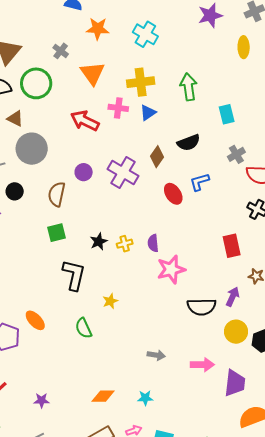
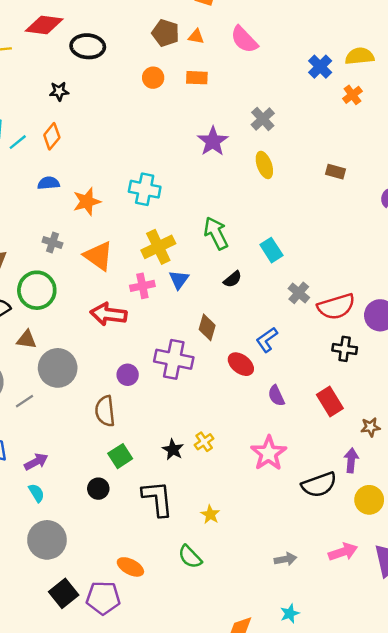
black semicircle: (189, 143) -> (233, 279), moved, size x0.7
black circle: (15, 191) -> (98, 489), moved
purple semicircle: (153, 243) -> (276, 396), moved

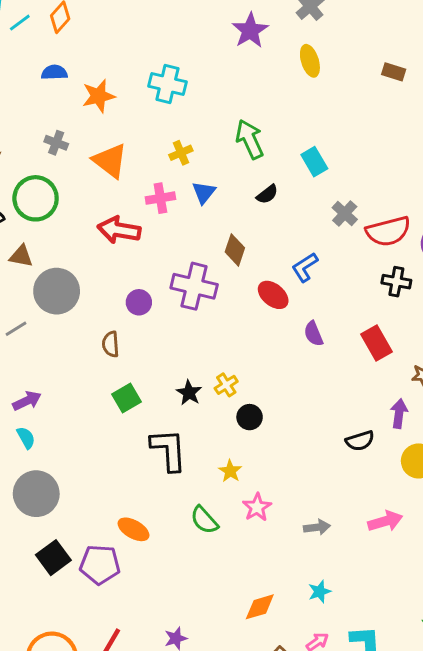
yellow cross: (158, 247) -> (181, 153), size x0.6
brown semicircle: (105, 411) -> (111, 344), size x0.7
pink star: (269, 453) -> (257, 507), moved, size x0.7
black semicircle: (319, 485) -> (360, 441), size x0.7
black circle: (98, 489) -> (250, 417), moved

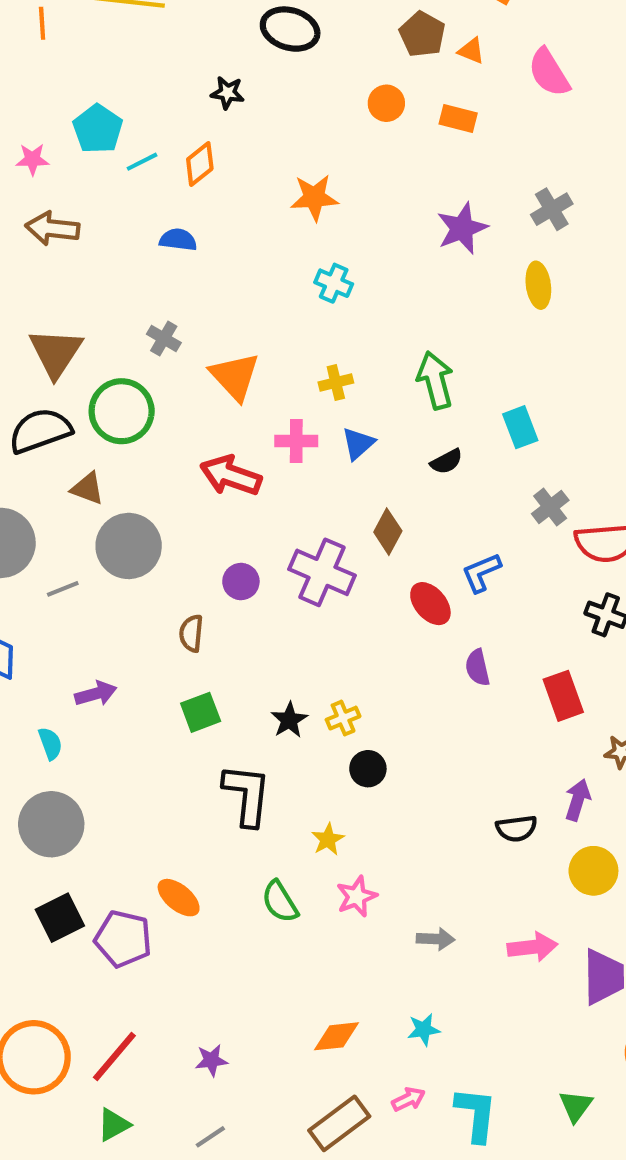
cyan cross: (167, 84) -> (334, 283), size x0.7
orange star: (98, 96) -> (314, 198), moved
purple arrow: (27, 401) -> (96, 694), moved

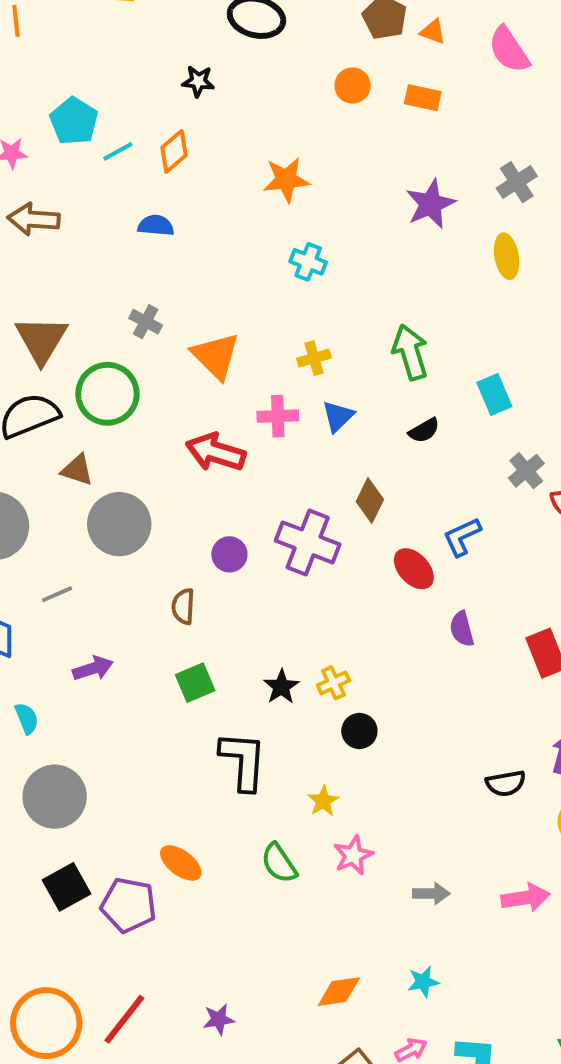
gray line: (63, 589) -> (57, 594), moved
cyan semicircle: (50, 744) -> (27, 718), moved

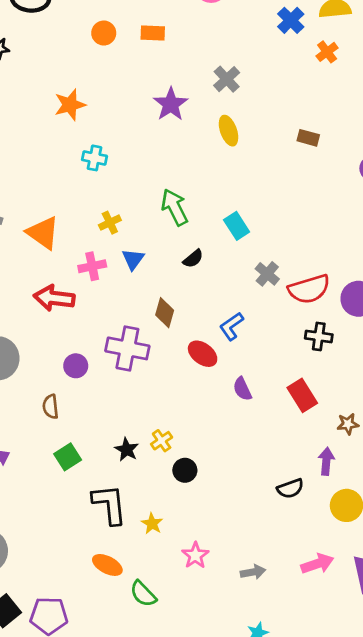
yellow star: (323, 801) -> (152, 524), moved
orange ellipse: (181, 863) -> (107, 565), moved
green semicircle: (279, 863) -> (143, 594), moved

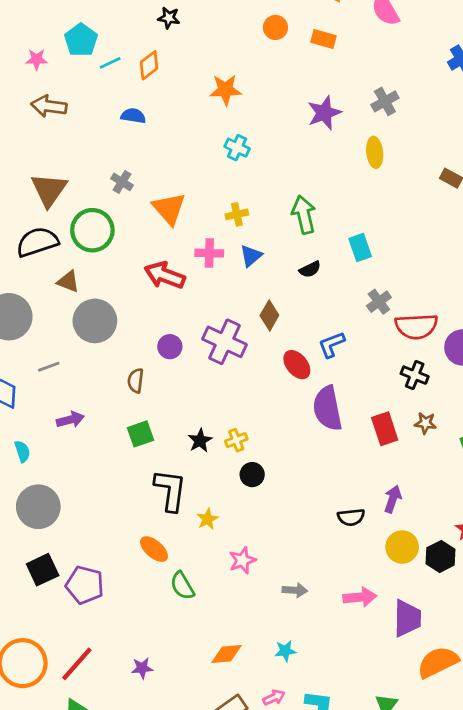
purple semicircle: (242, 389) -> (327, 408), size x1.8
brown star: (348, 424) -> (425, 423), moved

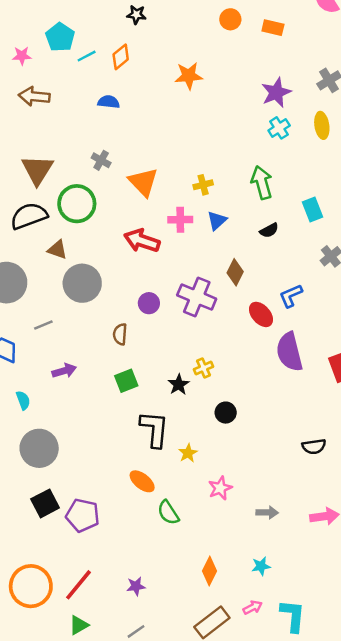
cyan cross: (237, 148) -> (279, 128), moved, turned 35
yellow cross: (236, 440) -> (204, 368), moved
orange diamond: (227, 654) -> (210, 571), turned -56

